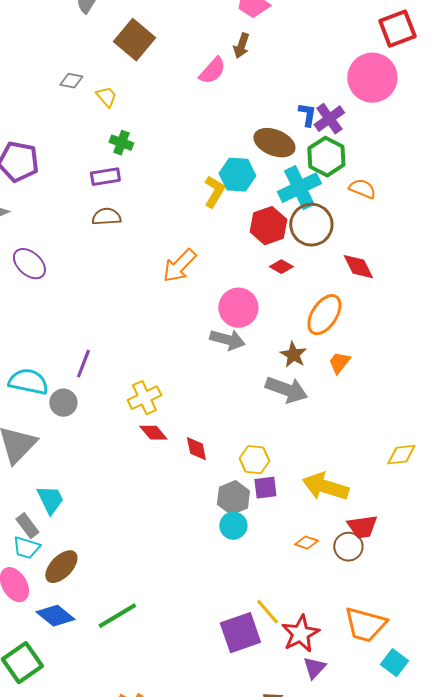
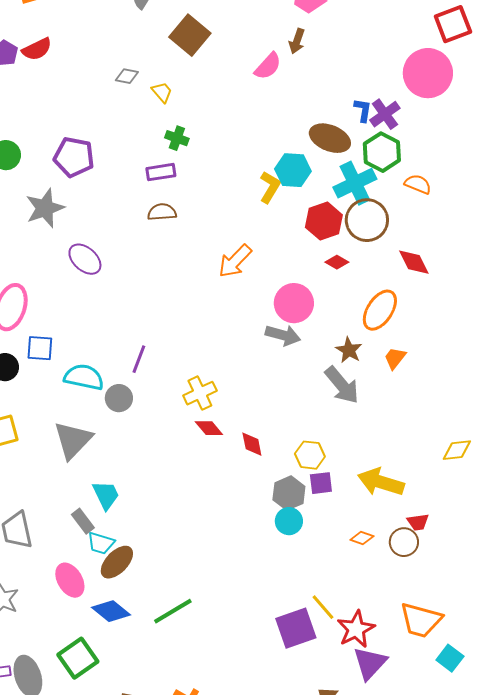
gray arrow: (286, 390) -> (342, 385), turned 30
red trapezoid: (362, 527) -> (418, 522), size x0.7
cyan trapezoid: (26, 548) -> (101, 543), moved
purple triangle: (314, 668) -> (370, 663), size x1.5

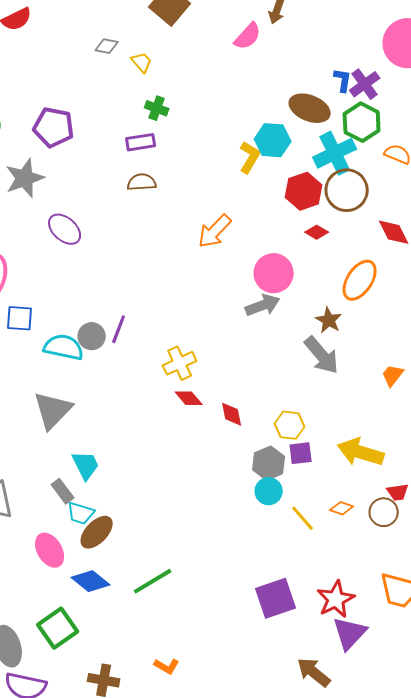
gray arrow: (283, 335) -> (263, 305), turned -36
orange trapezoid: (395, 358) -> (393, 375), moved
gray circle: (119, 398) -> (92, 336), moved
yellow line: (323, 607) -> (303, 518), moved

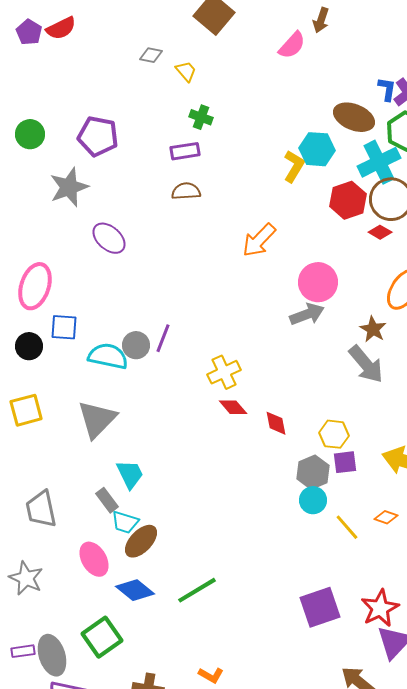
red diamond: (317, 232) -> (380, 232), moved

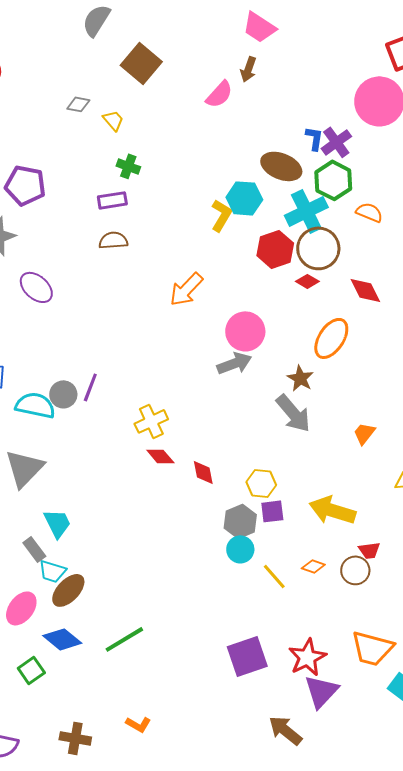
pink ellipse: (94, 559) -> (21, 608), turned 68
green square: (102, 637) -> (31, 670), moved, size x0.7

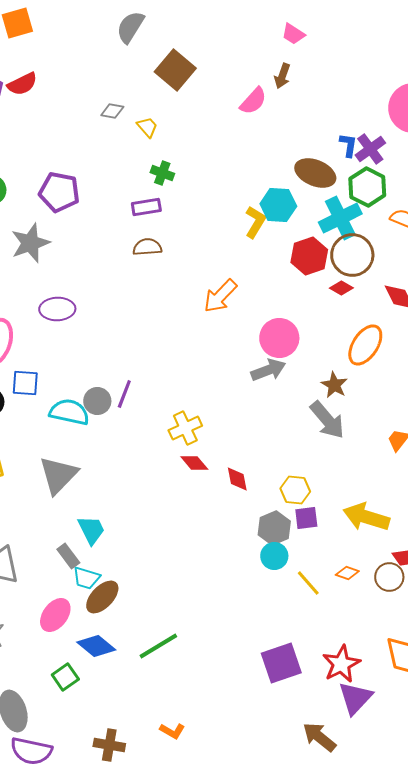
pink trapezoid: (259, 27) -> (293, 34), size x0.7
purple ellipse: (36, 287) -> (57, 309), moved, turned -44

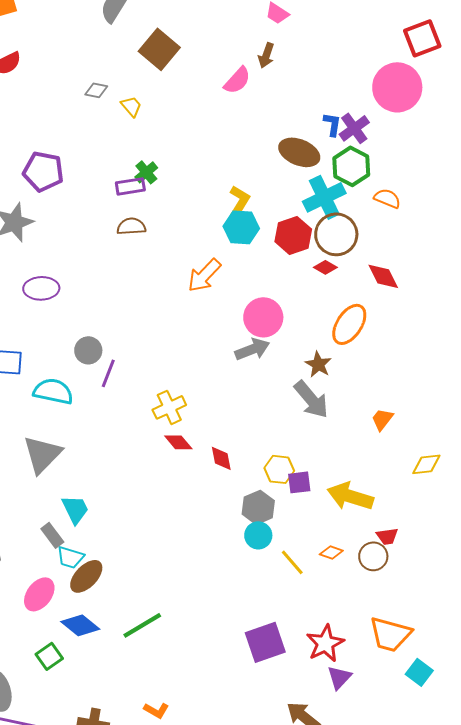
green cross: (162, 173) -> (146, 172), moved, turned 30
cyan hexagon: (278, 205) -> (241, 227), moved
gray circle: (97, 401) -> (88, 350), moved
purple square: (306, 518) -> (299, 482), moved
purple triangle: (355, 698) -> (339, 677), size x0.7

